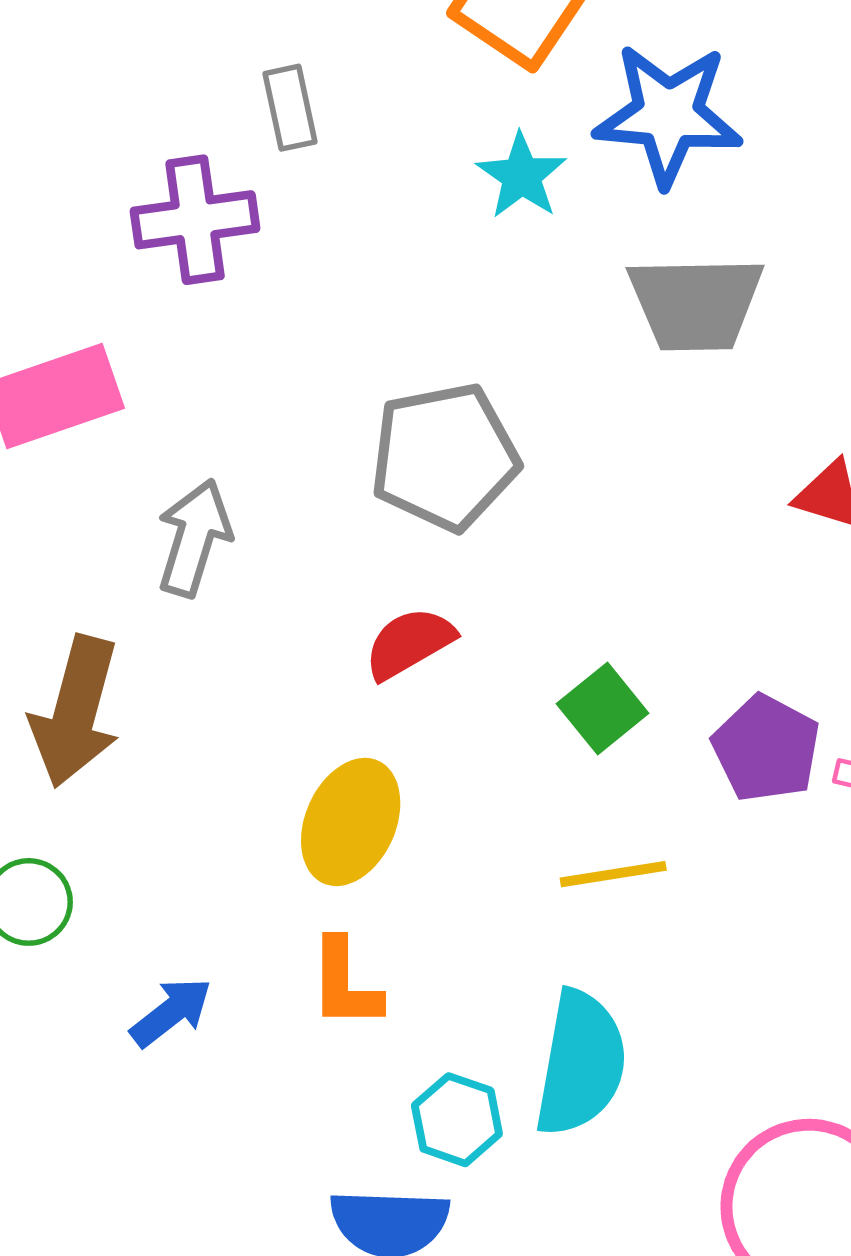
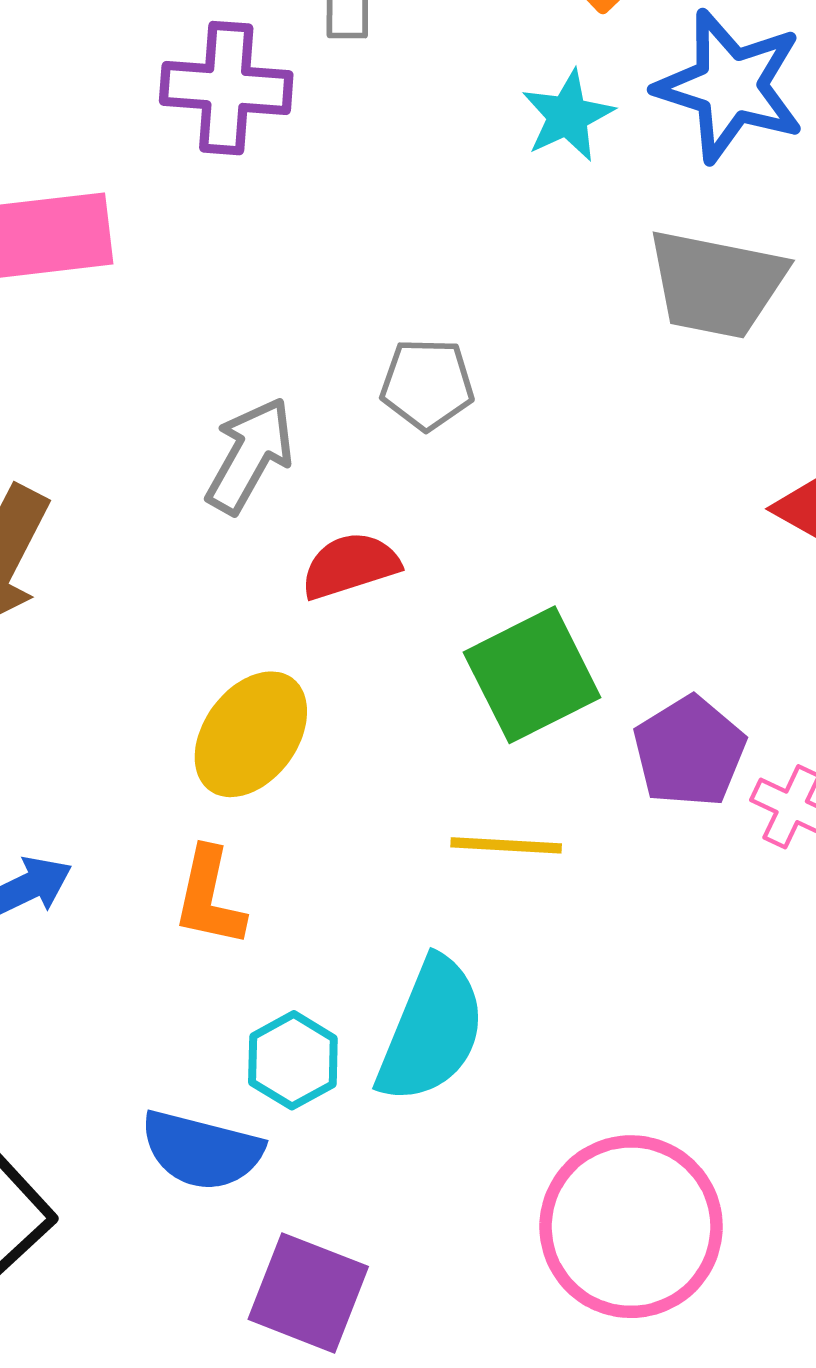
gray pentagon: (445, 457) -> (427, 384), size x0.6
gray arrow: (194, 538) -> (250, 455), moved
green square: (603, 708) -> (532, 675), size x1.5

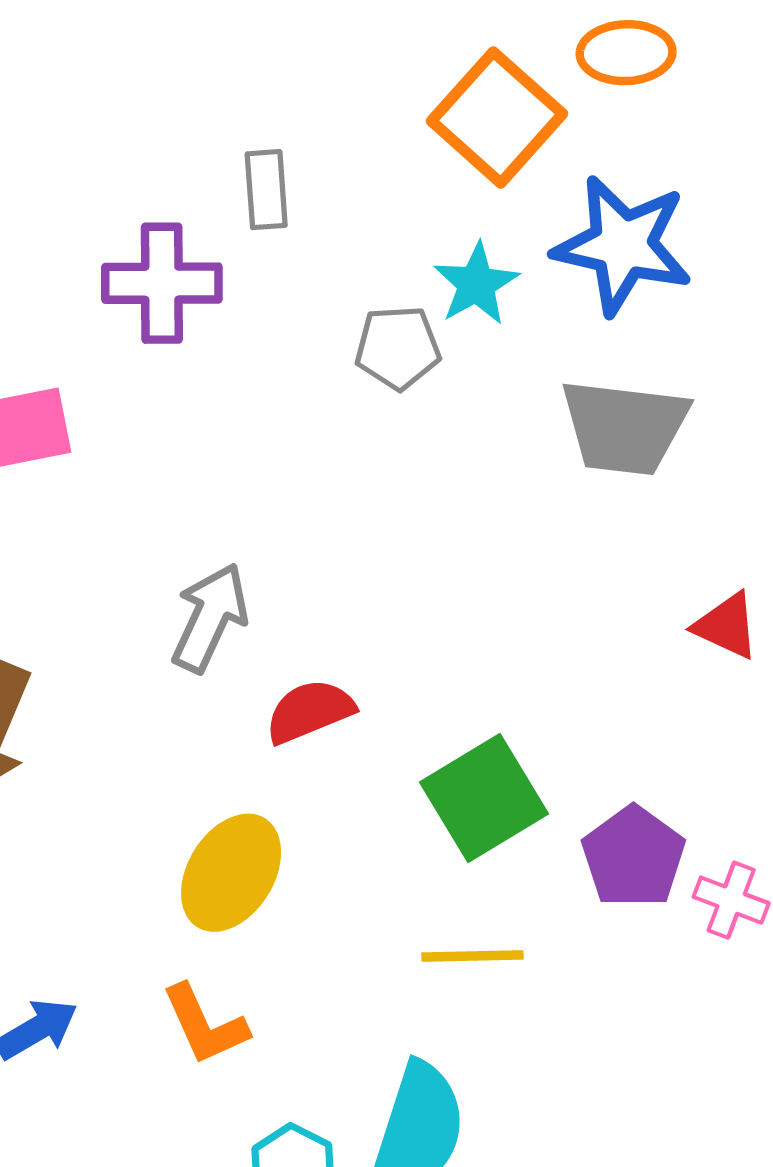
gray pentagon: (427, 384) -> (398, 348), moved
orange L-shape: (209, 897) -> (205, 1025), turned -32

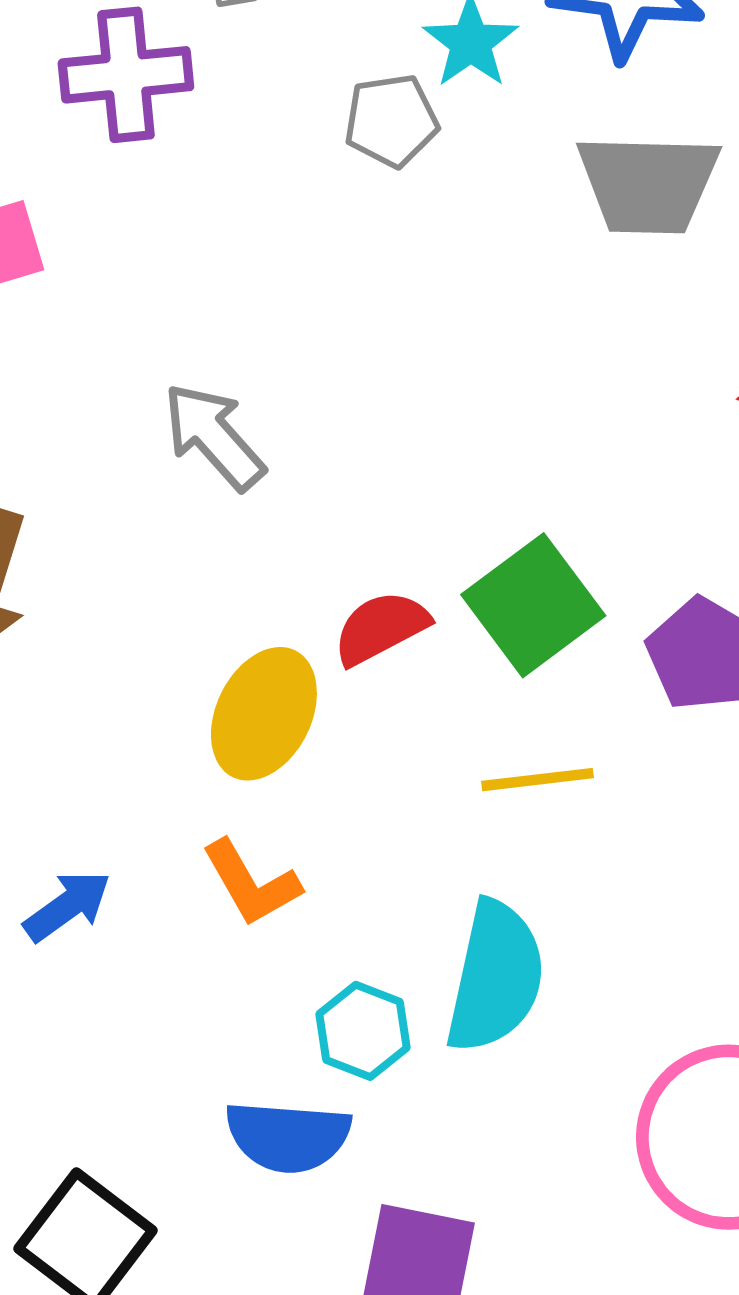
gray arrow: (210, 618) -> (214, 436), turned -61
red semicircle: (310, 711) -> (381, 628), moved

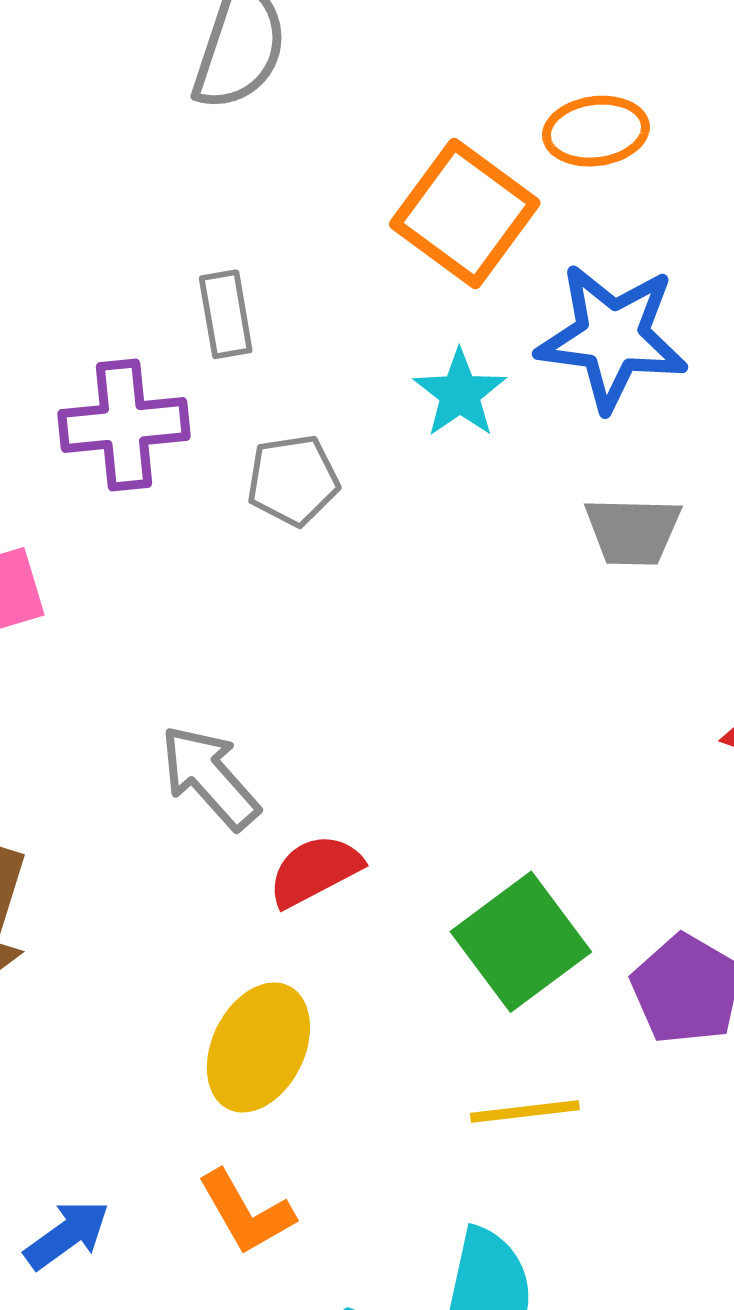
gray pentagon: (391, 121) -> (293, 480), moved
gray trapezoid: (648, 184) -> (633, 531), size x0.7
red semicircle: (381, 628) -> (315, 870), moved

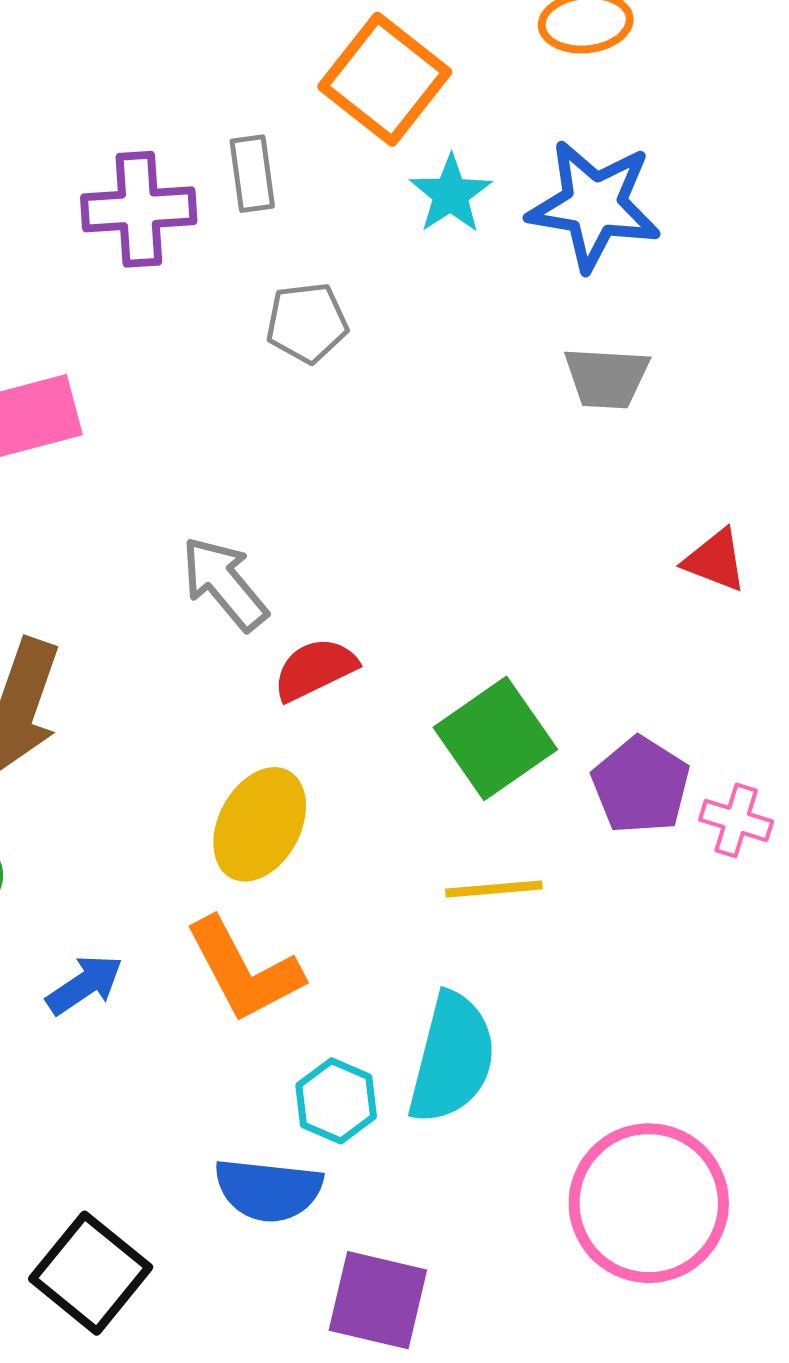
orange square: (465, 214) -> (385, 79), moved
cyan star: (460, 394) -> (451, 194), moved
purple cross: (124, 425) -> (139, 209), moved
orange L-shape: (246, 1212) -> (244, 970), size x1.4

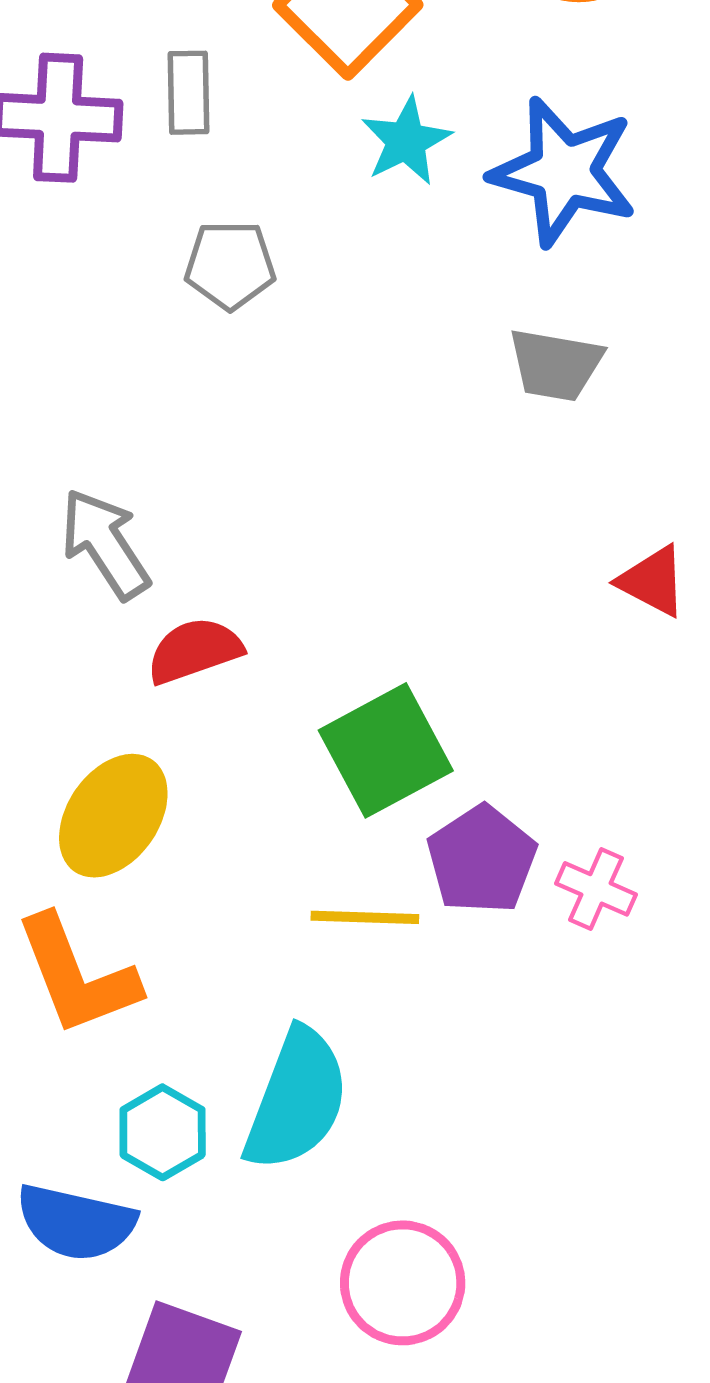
purple pentagon: (641, 785) -> (482, 860), moved
pink cross: (736, 820) -> (596, 889), moved
pink circle: (649, 1203) -> (403, 1283), moved, size x0.7

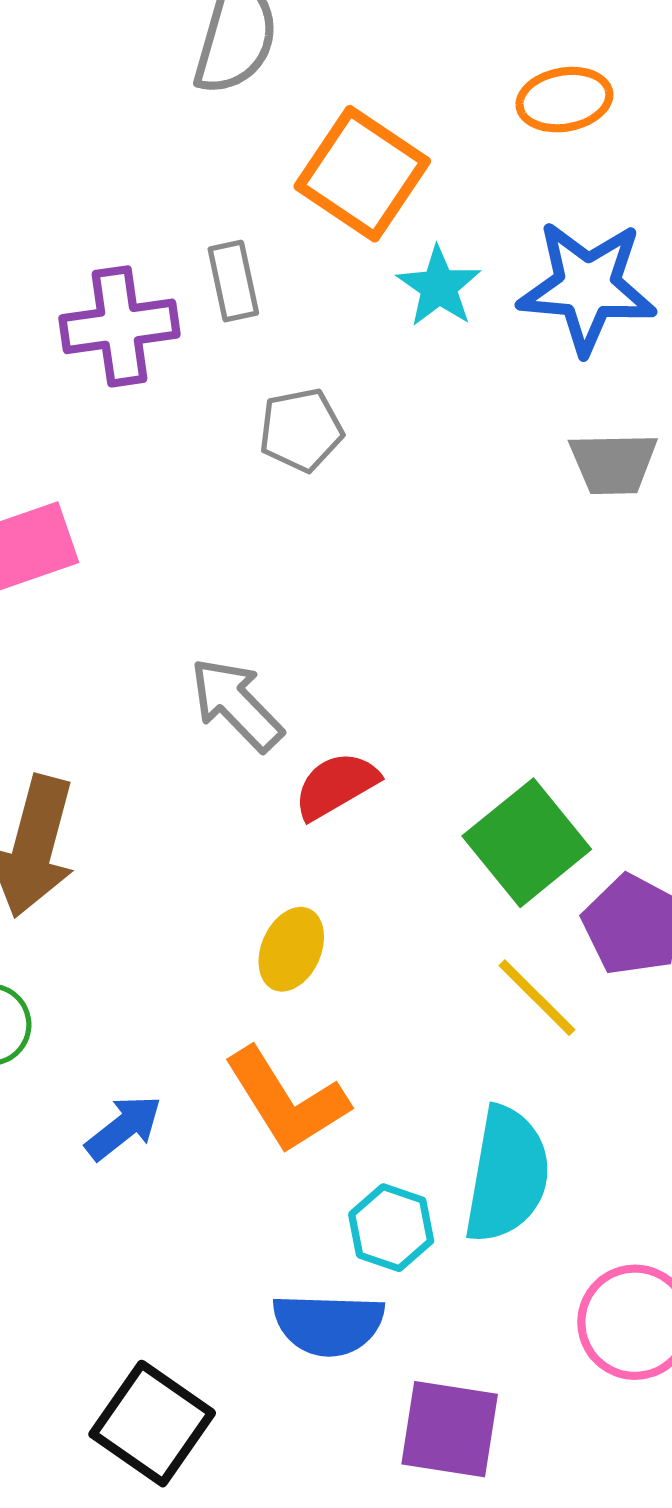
yellow ellipse: (113, 816) -> (291, 949), size x0.7
yellow line: (365, 917) -> (537, 998), turned 54

